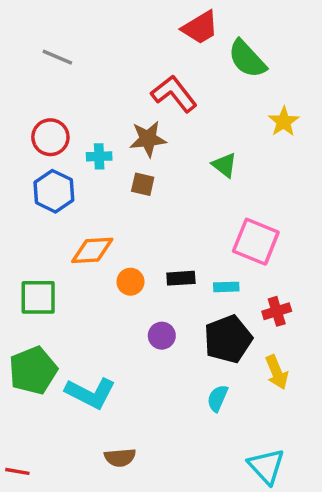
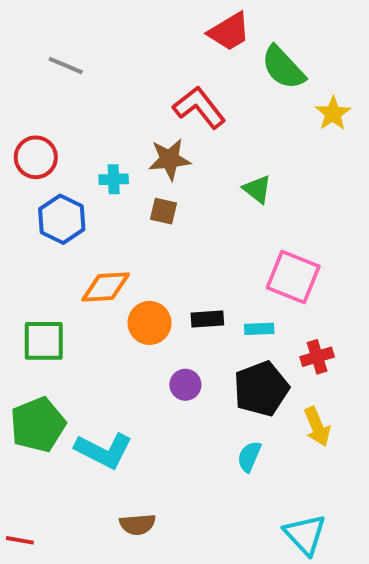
yellow star: (284, 122) -> (333, 113), moved
red circle: (50, 137) -> (36, 157), moved
orange circle: (130, 282) -> (150, 323), size x1.4

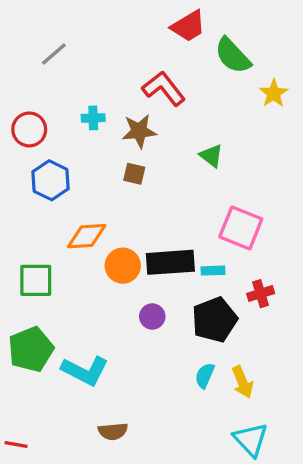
gray line: (66, 66) -> (54, 54), turned -64
cyan cross: (114, 179) -> (93, 118), moved
black rectangle: (207, 319) -> (170, 262), size x1.8
yellow arrow: (317, 427) -> (242, 382), moved

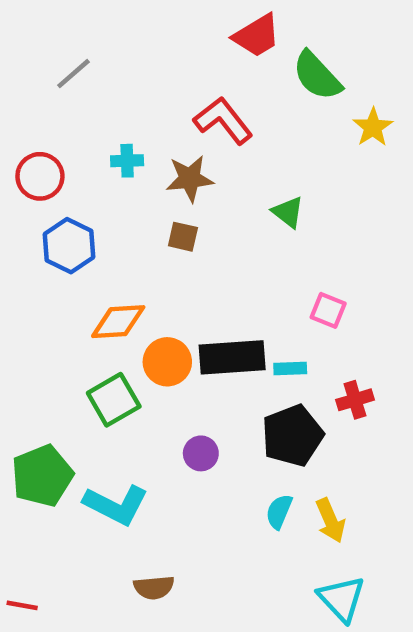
pink square: (241, 228) -> (328, 310), size x0.6
green square: (36, 280) -> (114, 400), moved, turned -30
purple circle: (152, 316) -> (201, 453), moved

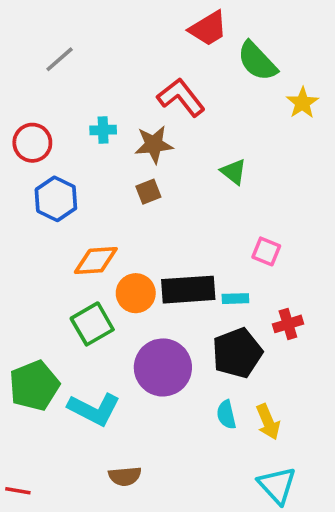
brown square: (183, 237) -> (148, 192), turned -35
purple circle: (201, 453) -> (163, 367), size x2.0
cyan semicircle: (279, 512) -> (226, 415), turned -36

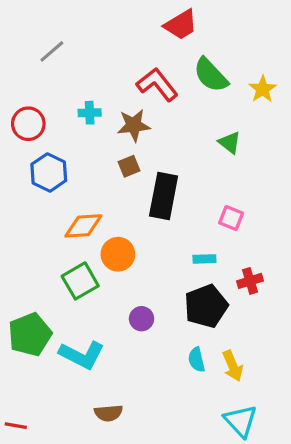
green semicircle: (257, 61) -> (211, 75), moved
green triangle: (234, 172) -> (230, 143), moved
black rectangle: (188, 290) -> (164, 196), moved, turned -75
purple circle: (163, 367) -> (142, 319), size x0.5

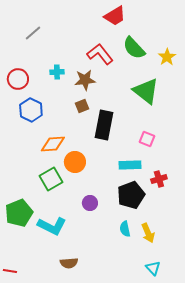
green triangle: (230, 143) -> (146, 91), size x1.8
cyan rectangle: (204, 259) -> (130, 165), size x1.5
cyan triangle: (241, 421) -> (153, 268), size x0.7

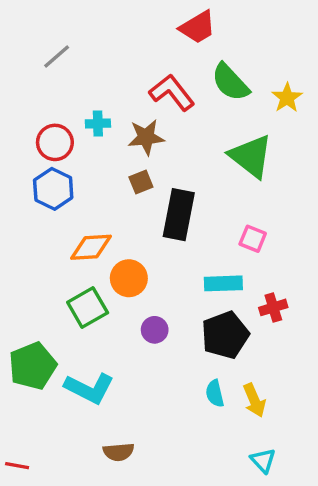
red circle: (18, 79) -> (55, 142), moved
purple circle: (90, 203) -> (155, 330), moved

